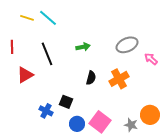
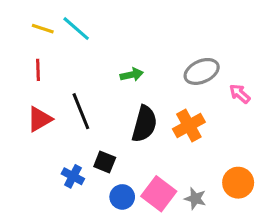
red line: (12, 47) -> (38, 70), moved
black line: (47, 54) -> (81, 111), moved
black semicircle: (91, 78) -> (144, 124), size x1.6
gray star: (131, 125) -> (195, 199), moved

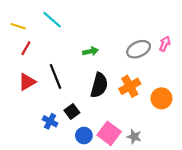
yellow line: (43, 29) -> (18, 26), moved
red line: (38, 70) -> (26, 48), turned 32
pink arrow: (240, 94) -> (165, 44), moved, turned 72
black square: (105, 162) -> (72, 111), turned 32
orange circle: (238, 183) -> (161, 98), moved

